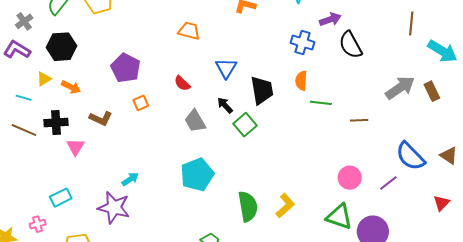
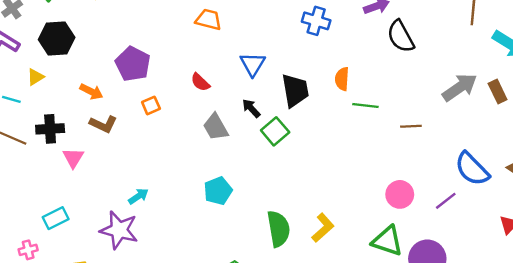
blue cross: (302, 43) -> (316, 21), moved
orange arrow: (71, 87) -> (91, 92), moved
cyan pentagon: (197, 175) -> (218, 191), size x0.7

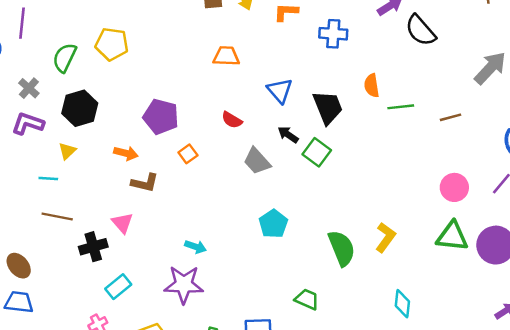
black cross: (50, 129) -> (93, 247), moved
cyan arrow: (138, 196) -> (195, 247), turned 66

